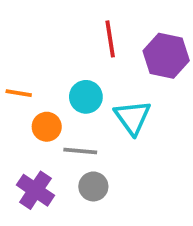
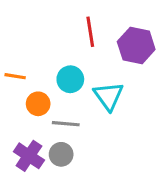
gray circle: (93, 186) -> (61, 154), moved

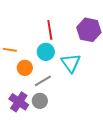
red line: (90, 32) -> (50, 30), moved
gray line: (66, 124) -> (43, 81), turned -36

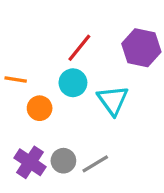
red line: (50, 30) -> (79, 48), turned 48
gray line: (43, 81) -> (95, 164), moved

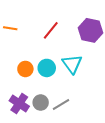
orange line: (16, 80) -> (10, 28), moved
cyan circle: (73, 83) -> (47, 68), moved

